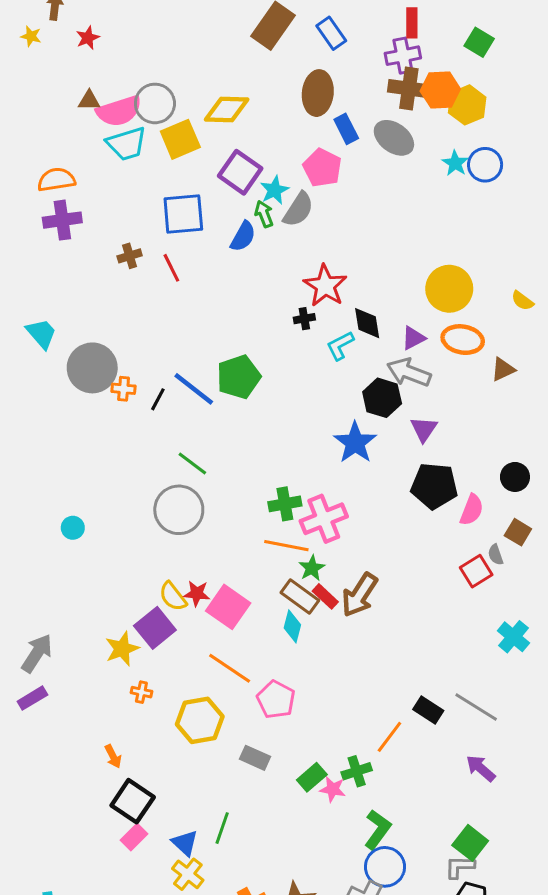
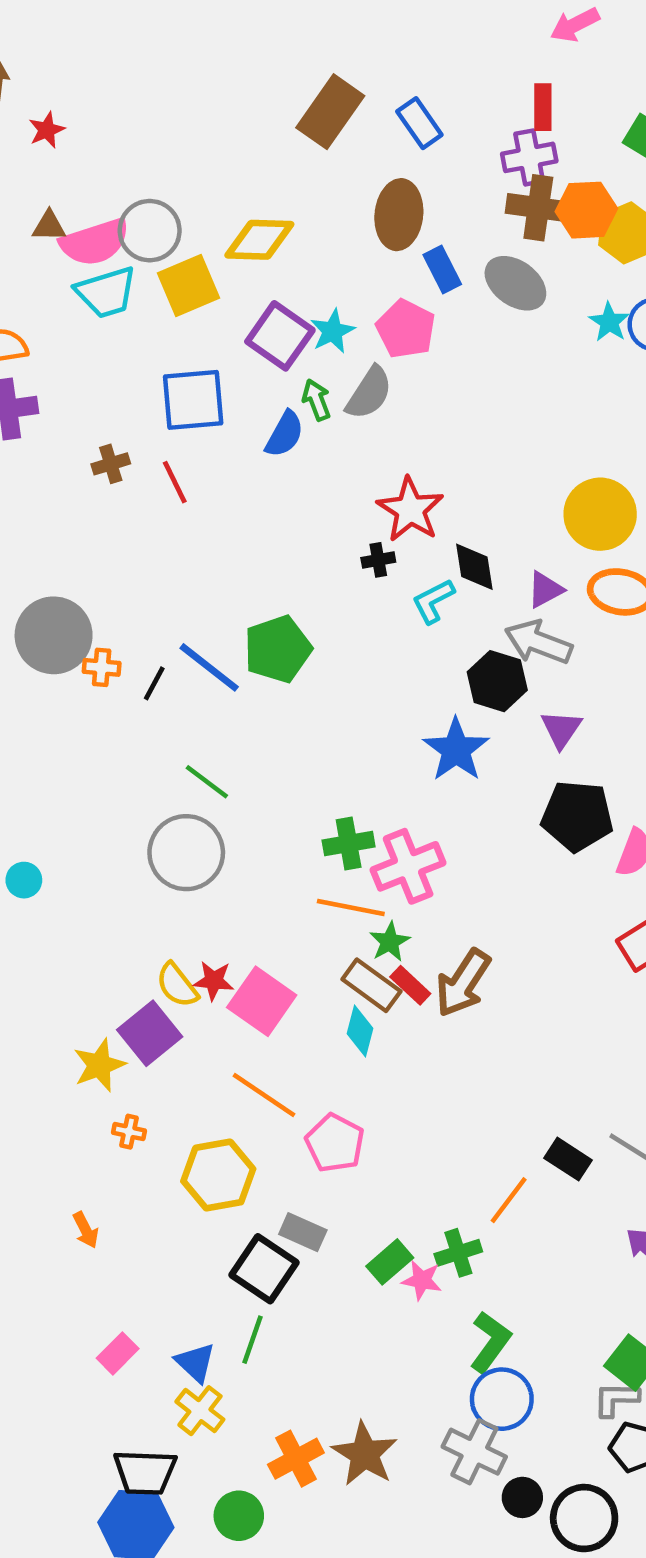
cyan star: (274, 190) -> (333, 331), moved
black square: (133, 801) -> (264, 1269), moved

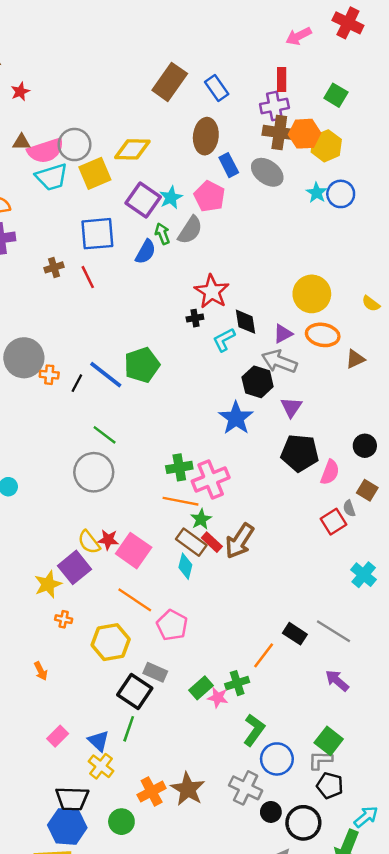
blue circle: (502, 1399) -> (277, 759), moved

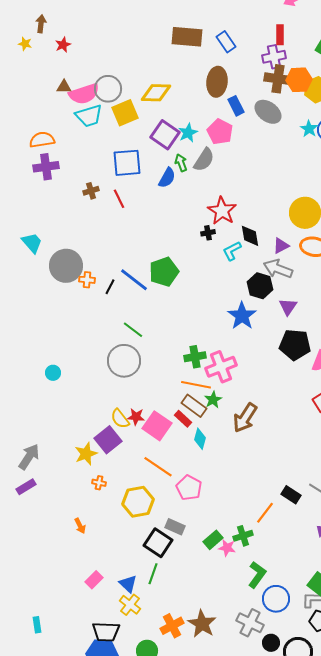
brown rectangle: (170, 82) -> (187, 37), turned 60
brown rectangle: (191, 542) -> (194, 406), moved
red rectangle: (212, 542) -> (183, 419), moved

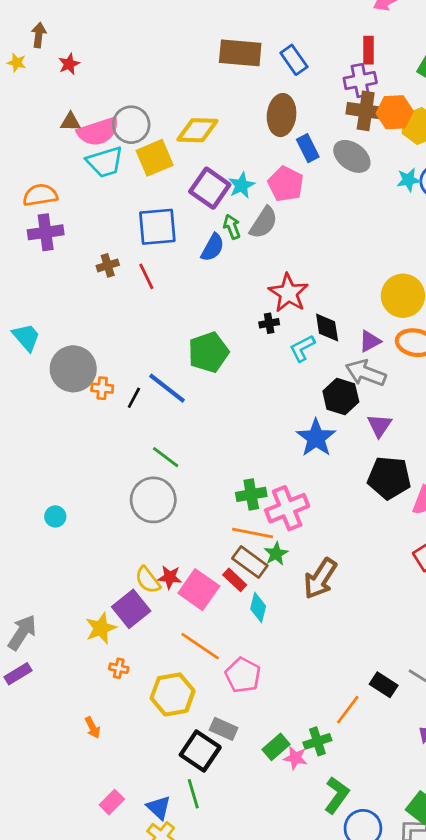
cyan star: (309, 129) -> (408, 180), turned 30
green pentagon: (164, 272) -> (208, 352), moved
green line: (153, 574) -> (193, 794), turned -35

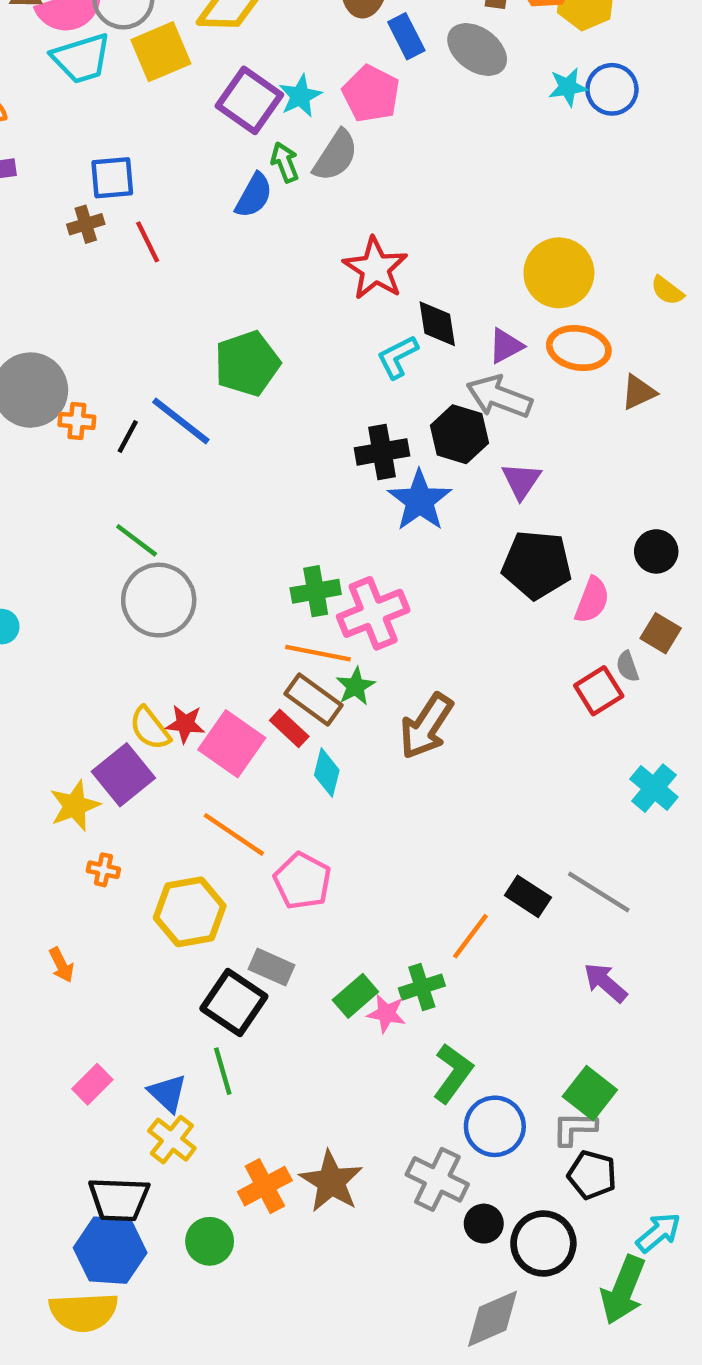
blue square: (157, 227) -> (112, 178), moved, size x0.7
black cross: (269, 323) -> (382, 452), moved, size x1.6
green line: (166, 457) -> (137, 540), moved

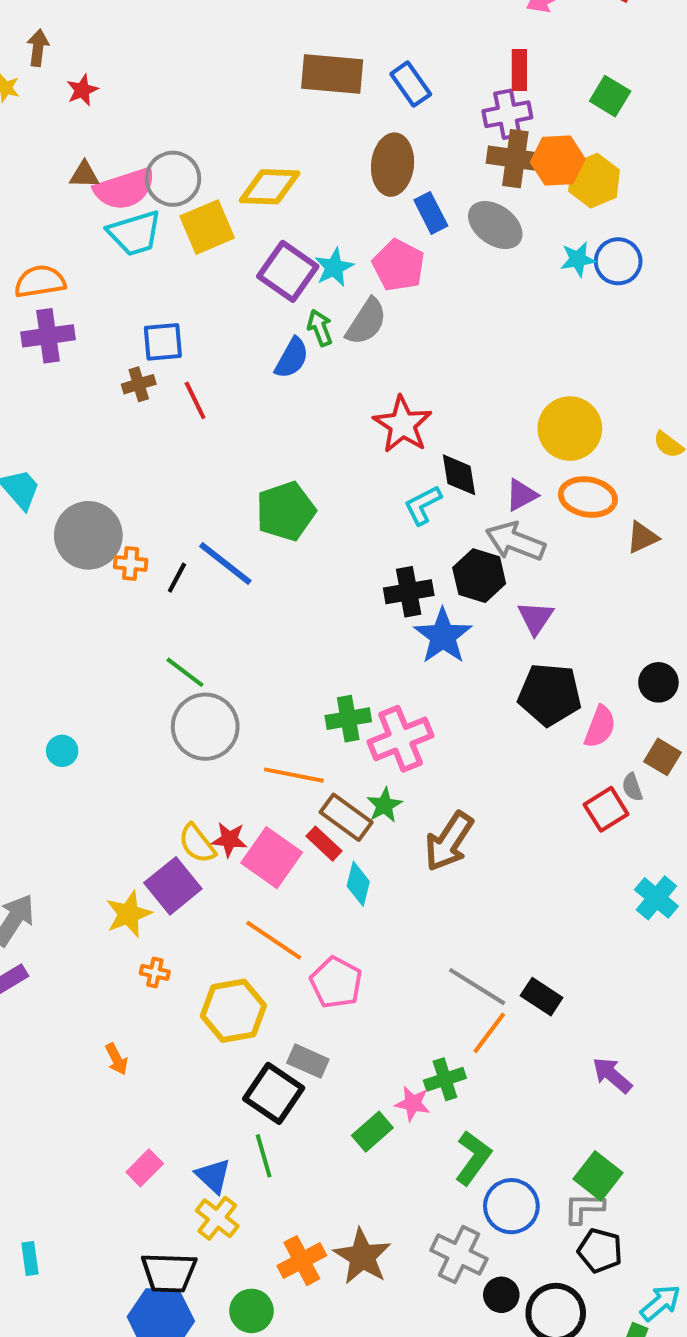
orange line: (318, 653) -> (294, 775), moved
gray line: (599, 892) -> (477, 987), moved
green rectangle: (355, 996) -> (372, 1132), moved

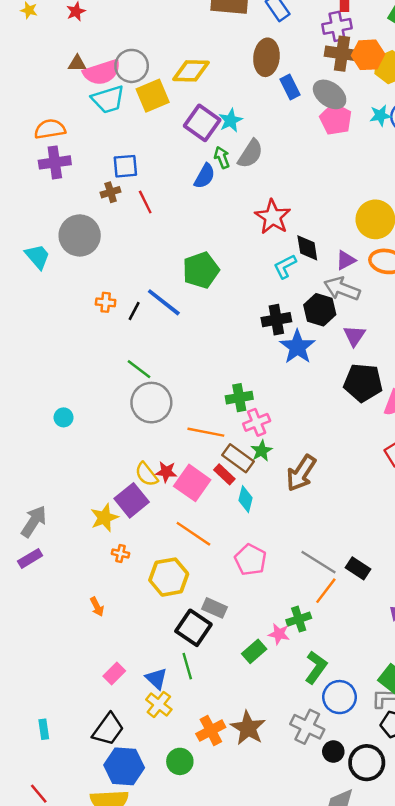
pink pentagon: (399, 265) -> (336, 119), moved
gray circle: (88, 535) -> (80, 235), moved
pink cross: (401, 739) -> (257, 422), moved, size x0.7
pink pentagon: (336, 983) -> (250, 560), moved
black trapezoid: (169, 1273) -> (108, 729), moved, turned -56

